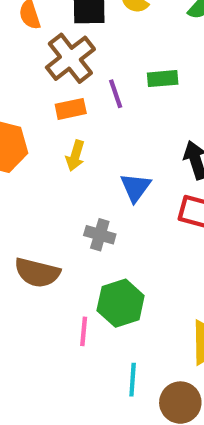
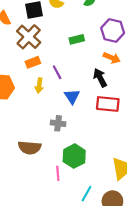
purple line: (116, 94) -> (57, 72), moved
cyan line: (133, 380) -> (86, 194), turned 35

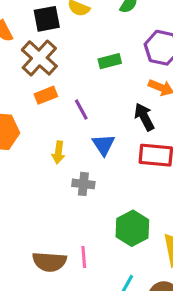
yellow arrow: (39, 85) -> (58, 152), moved
brown semicircle: (30, 148) -> (49, 262), moved
green hexagon: (74, 156) -> (132, 228), moved

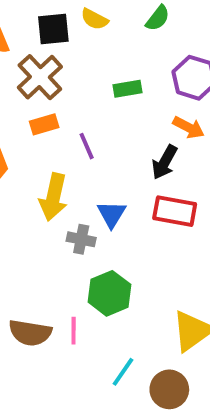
black arrow: (144, 117) -> (165, 162), turned -128
blue triangle: (104, 145) -> (112, 214), moved
yellow arrow: (58, 152) -> (53, 197), size x1.6
green hexagon: (132, 228) -> (109, 293), moved

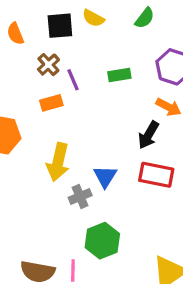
brown cross: (40, 77) -> (48, 65), size x0.6
purple line: (87, 146) -> (73, 80), moved
gray cross: (81, 239) -> (80, 197), turned -35

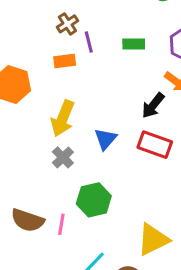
gray cross: (80, 197) -> (63, 157), moved, turned -30

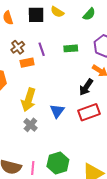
brown cross: (67, 24) -> (18, 47), moved
red rectangle: (155, 145) -> (89, 112), turned -35
green hexagon: (94, 200) -> (58, 163), moved

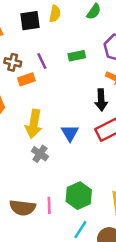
yellow semicircle: (57, 12) -> (55, 14), turned -104
brown cross: (18, 47) -> (13, 62), turned -32
black arrow: (86, 87) -> (101, 100), turned -30

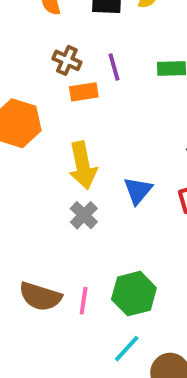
yellow arrow: (34, 124) -> (83, 165), turned -32

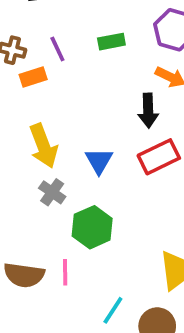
green hexagon: (134, 294) -> (92, 227), moved

